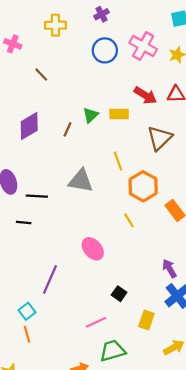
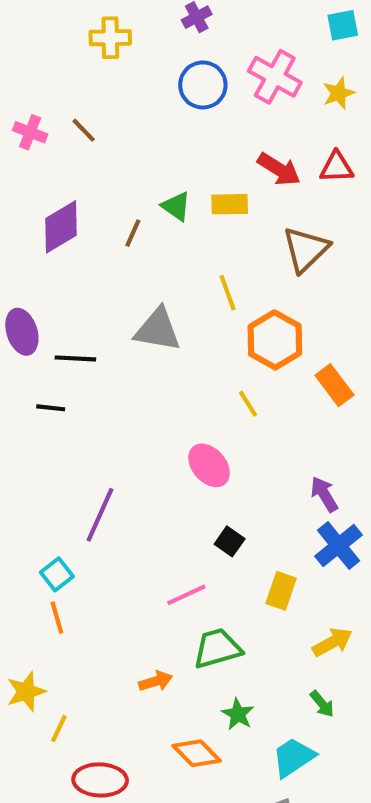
pink cross: (13, 44) -> (30, 132), moved
green triangle: (91, 115) -> (176, 206), turned -42
pink ellipse: (93, 249) -> (209, 465), moved

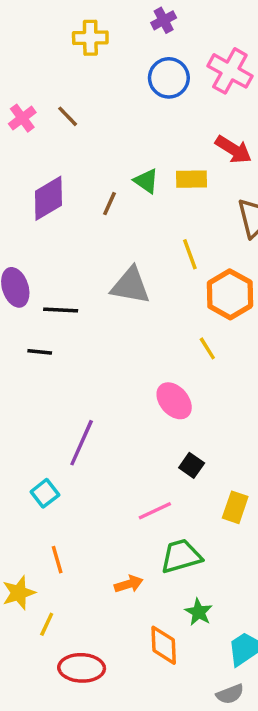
pink cross: (30, 132) -> (22, 118), turned 32
orange line: (57, 618) -> (57, 560), moved
orange diamond: (197, 753) -> (164, 645), turned 42

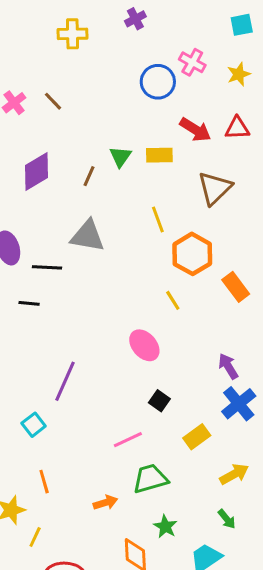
pink cross: (230, 71) -> (192, 62), size x0.7
blue circle: (169, 78) -> (158, 82), moved
green triangle: (146, 181) -> (120, 157), turned 30
gray triangle: (130, 286) -> (87, 236), moved
yellow rectangle: (235, 507) -> (197, 437), turned 35

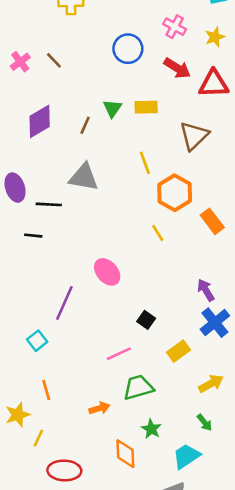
blue circle: (158, 82) -> (128, 49), moved
red triangle: (237, 128) -> (214, 84), size x1.4
red arrow: (195, 130) -> (177, 68), moved
pink ellipse: (144, 345) -> (107, 272), moved

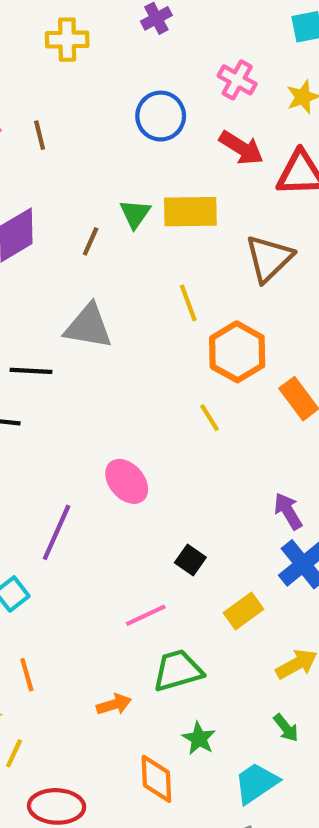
brown line: (54, 60) -> (40, 135), turned 30
yellow rectangle: (146, 107) -> (190, 212), size x1.4

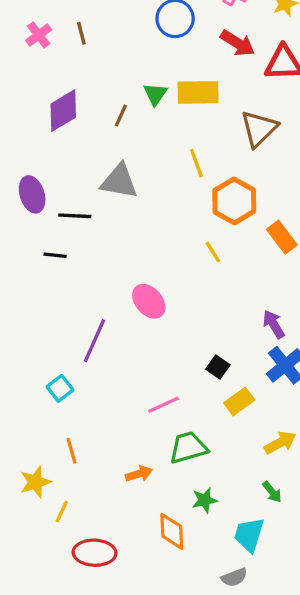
black square: (190, 560) -> (218, 367), moved
green star: (199, 738) -> (205, 500), turned 30
cyan trapezoid: (256, 783) -> (249, 535), turned -39

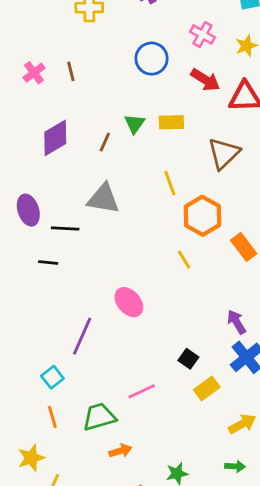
yellow rectangle: (198, 92) -> (171, 122), size x0.7
green trapezoid: (188, 448) -> (99, 417), moved
orange line: (72, 451) -> (52, 417), moved
green arrow: (272, 492) -> (235, 466), turned -48

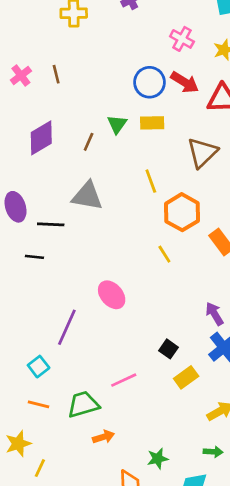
blue circle: (152, 59) -> (150, 82), moved
orange line: (52, 417) -> (39, 404), turned -60

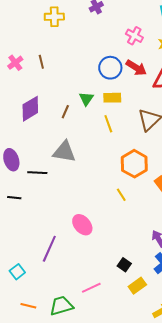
yellow line: (151, 181) -> (108, 124), moved
black line: (34, 257) -> (14, 198), moved
cyan square: (39, 367) -> (17, 272), moved

